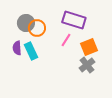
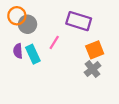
orange circle: (37, 28) -> (17, 16), moved
pink line: (66, 40) -> (54, 42), moved

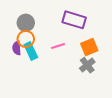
orange circle: (17, 16) -> (26, 39), moved
pink line: (54, 42) -> (58, 46), moved, turned 40

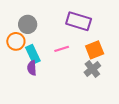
orange circle: (26, 39) -> (16, 41), moved
purple semicircle: (17, 48) -> (32, 68), moved

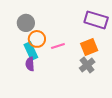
purple rectangle: (79, 21) -> (96, 20), moved
orange circle: (16, 41) -> (37, 39), moved

